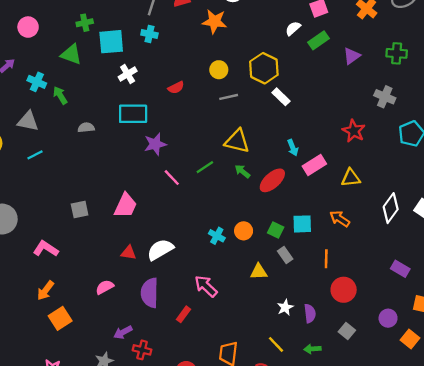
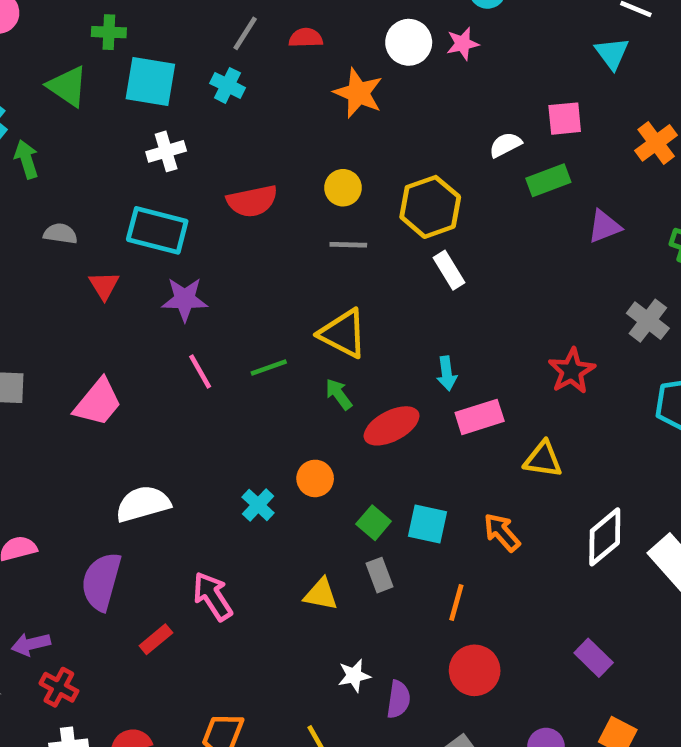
red semicircle: (176, 88) -> (252, 201), size x1.5
orange circle: (244, 231) -> (315, 478), moved
red triangle: (129, 253) -> (104, 286), moved, turned 35

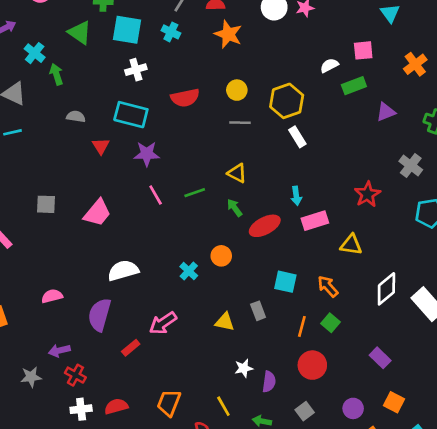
orange star: (358, 93) -> (228, 34), moved
yellow triangle: (343, 333) -> (237, 173), size x0.7
green square: (374, 523) -> (330, 323), moved
pink arrow: (213, 596) -> (163, 323), turned -92

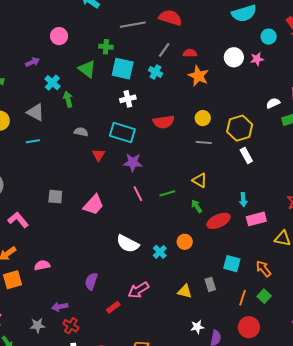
white semicircle: (123, 270) -> (128, 244), moved, turned -140
pink semicircle: (52, 296) -> (42, 265), moved
purple semicircle: (100, 315) -> (91, 281), size x0.7

